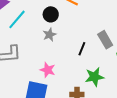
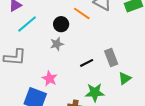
black line: (82, 49) -> (87, 63), turned 32

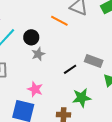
black circle: (61, 24) -> (31, 37), moved
gray rectangle: (111, 57) -> (94, 61), turned -42

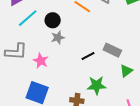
pink star: (35, 89) -> (41, 61), moved

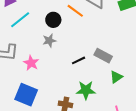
black circle: (53, 20) -> (53, 20), moved

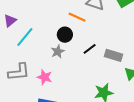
black circle: (53, 20) -> (65, 35), moved
black line: (79, 60) -> (90, 49), moved

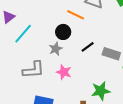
gray L-shape: (19, 72) -> (33, 70), moved
pink star: (45, 77) -> (64, 72), moved

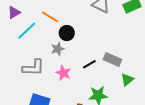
orange line: (76, 15) -> (50, 17), moved
black line: (88, 47) -> (89, 64), moved

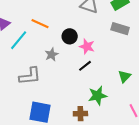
black circle: (67, 33) -> (70, 36), moved
gray rectangle: (112, 59) -> (120, 29), moved
pink star: (63, 73) -> (87, 46), moved

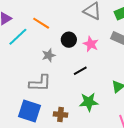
pink star: (87, 46) -> (91, 44), moved
gray L-shape: (30, 76) -> (40, 83), moved
brown cross: (80, 114) -> (61, 115), moved

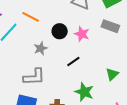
green star: (89, 102) -> (84, 92), turned 30

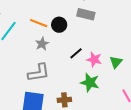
orange line: (31, 17) -> (39, 23), moved
gray rectangle: (110, 26) -> (86, 14), moved
pink star: (82, 34) -> (94, 59), moved

